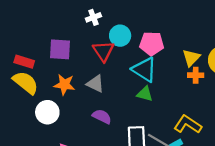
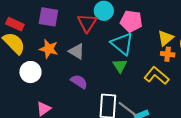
green triangle: (145, 94) -> (120, 66), turned 35
yellow L-shape: (188, 124) -> (156, 76), moved

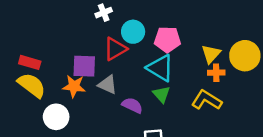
purple square: (48, 17) -> (84, 66), moved
red triangle: (87, 23) -> (115, 49), turned 35
purple semicircle: (79, 82) -> (132, 105), moved

